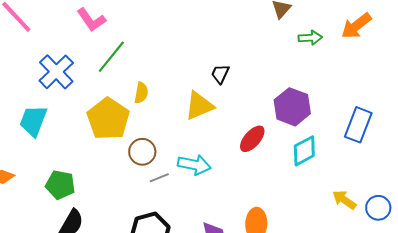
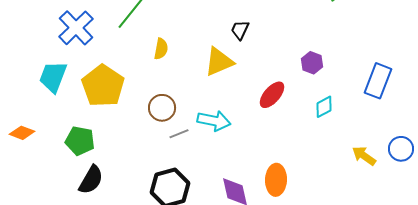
purple hexagon: (292, 107) -> (312, 63), size x0.6
yellow pentagon: (108, 119) -> (103, 86), moved
cyan diamond: (304, 151) -> (324, 107), size x0.7
blue circle: (378, 208) -> (401, 149), moved

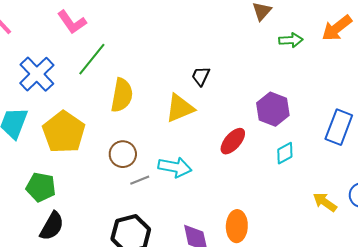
yellow semicircle: (161, 49) -> (122, 95), size x1.6
purple hexagon: (312, 63) -> (273, 109), size x1.5

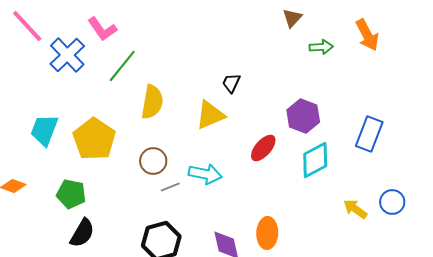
orange arrow: (337, 28) -> (367, 35), turned -80
blue cross: (37, 74) -> (67, 55), moved
cyan diamond: (285, 153) -> (315, 160), size x1.6

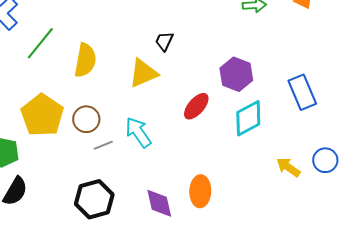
green line: (122, 66) -> (40, 43), moved
blue rectangle: (369, 134) -> (302, 92), turned -44
yellow pentagon: (94, 139) -> (42, 115), moved
cyan arrow: (205, 174) -> (138, 132), turned -136

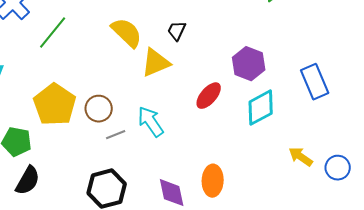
yellow semicircle: (85, 60) -> (127, 33), moved, turned -56
blue circle: (325, 160) -> (338, 168), moved

